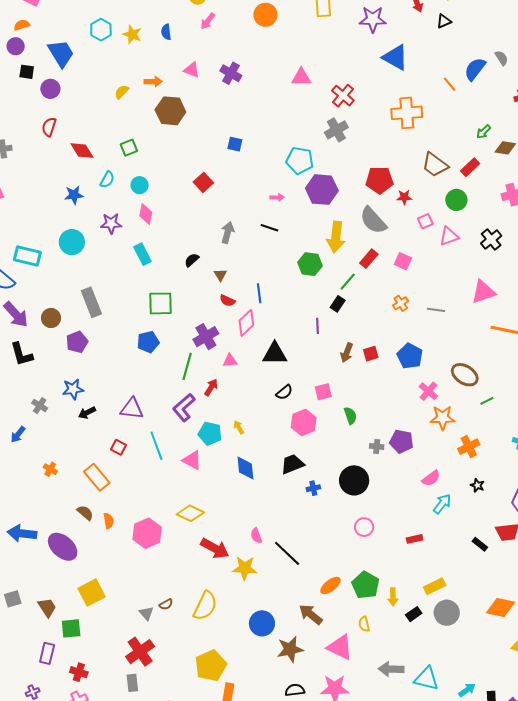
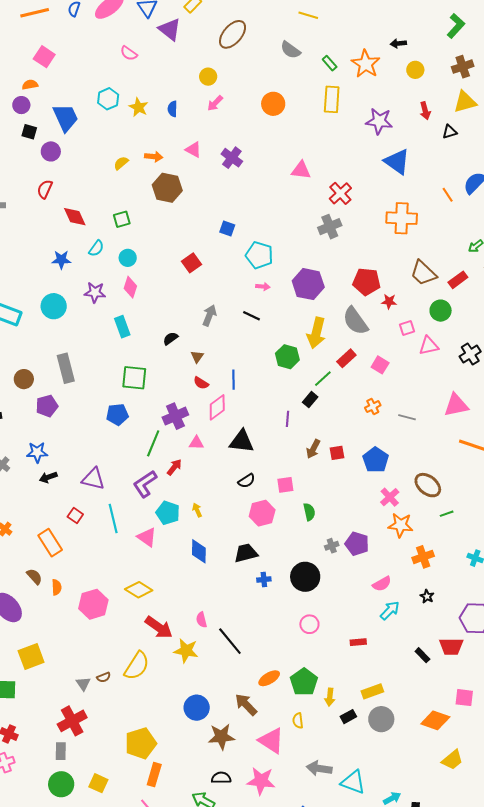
cyan pentagon: (300, 160) -> (259, 255), moved
gray cross: (377, 446) -> (332, 546), turned -32
yellow semicircle: (205, 606) -> (137, 666), moved

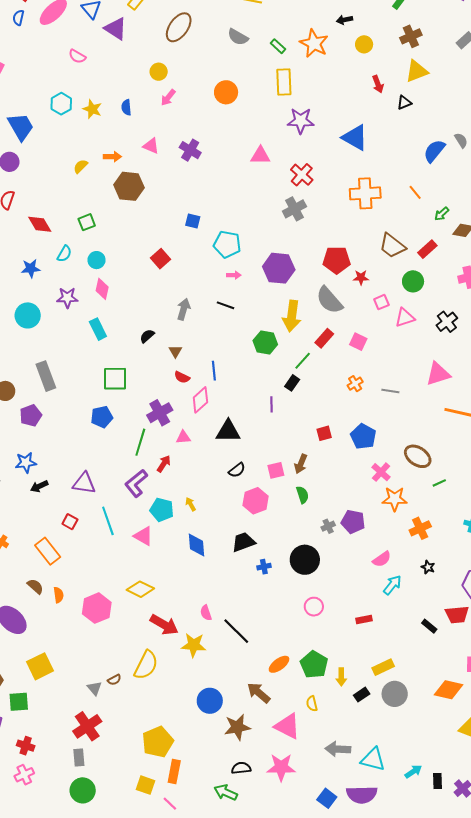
purple star: (379, 121) -> (301, 121), moved
orange line: (448, 195) -> (415, 192), moved
brown arrow: (313, 449) -> (301, 464), moved
yellow square: (98, 783) -> (146, 785), moved

